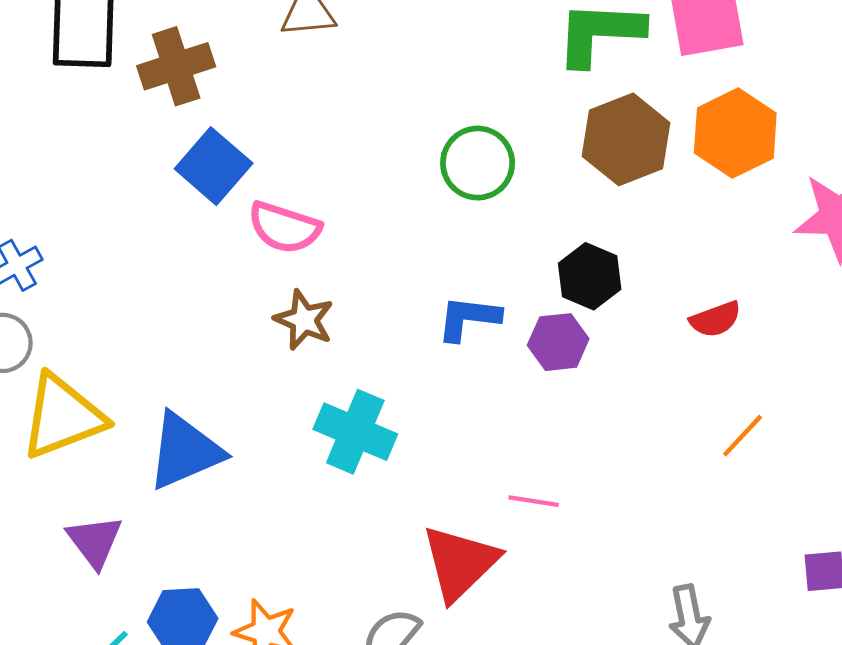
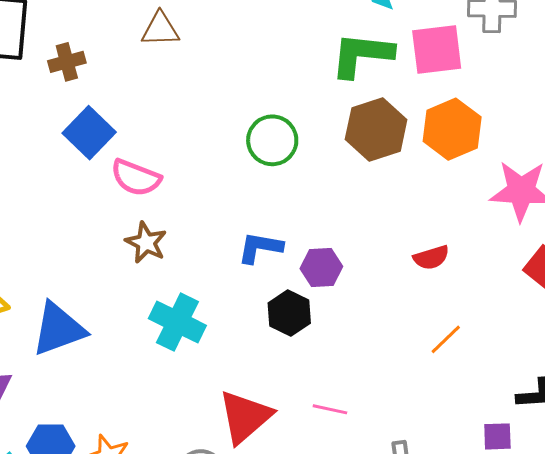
brown cross: (176, 66) -> (67, 62), size x0.7
black hexagon: (590, 276) -> (289, 313), moved
pink line: (534, 501) -> (330, 409), moved

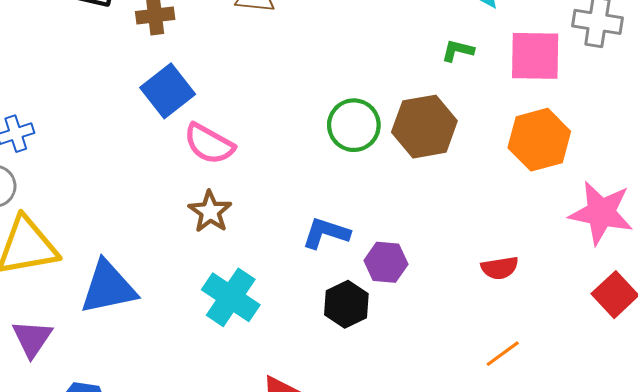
green L-shape: (362, 55) -> (458, 51), size x0.5
brown hexagon: (376, 130) -> (424, 127), moved

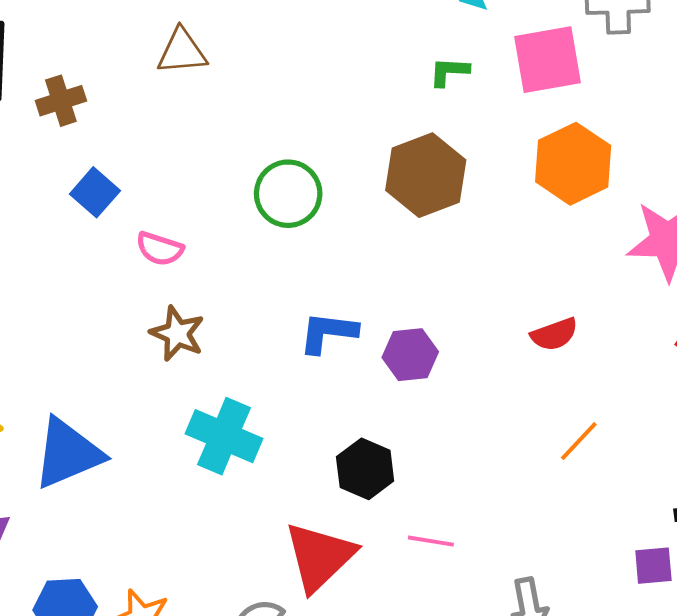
blue square: (168, 91) -> (95, 192), size x0.7
green circle: (354, 125) -> (288, 194), moved
pink semicircle: (209, 144) -> (160, 249), size x0.7
black hexagon: (346, 304) -> (365, 469), moved

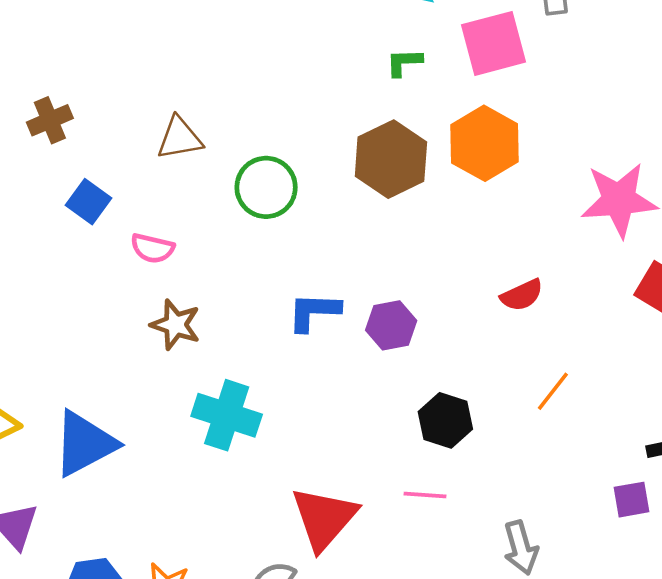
brown triangle: (182, 51) -> (180, 138), moved
orange hexagon: (573, 164) -> (485, 143), moved
black hexagon: (365, 469) -> (445, 420), moved

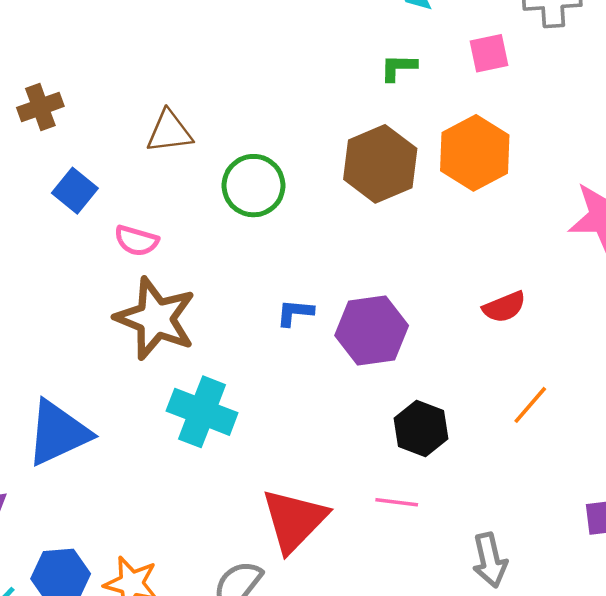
pink square: (493, 43) -> (489, 53), size x0.6
blue L-shape: (314, 312) -> (295, 313), size x0.7
brown star: (176, 325) -> (156, 318), size x1.6
purple hexagon: (391, 325) -> (372, 330), size x1.4

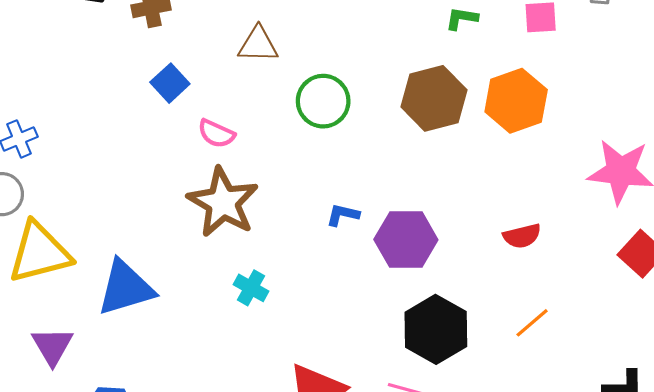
cyan cross: (202, 412) -> (251, 288), size x0.6
black hexagon: (421, 429) -> (436, 329), size x1.4

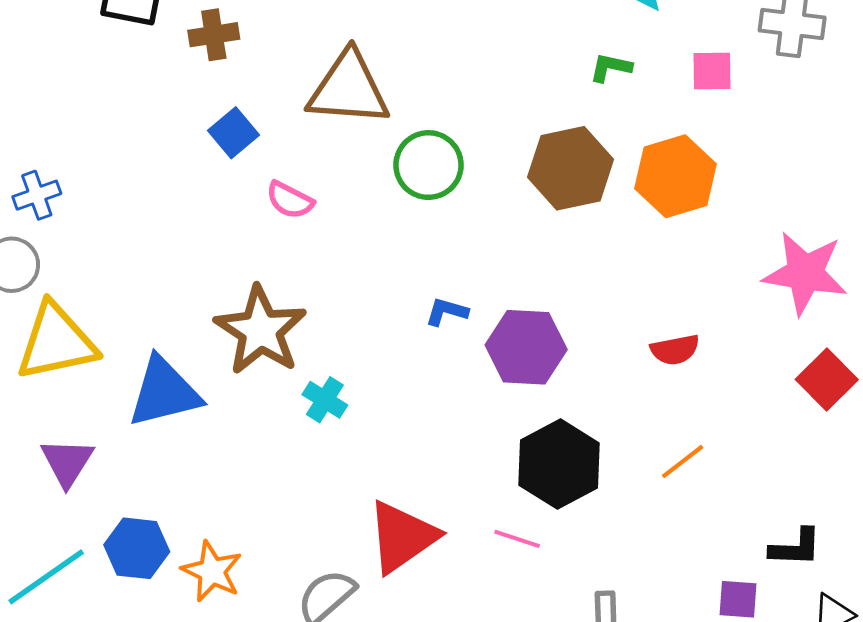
brown triangle: (258, 45) -> (349, 89), size x1.6
brown star: (223, 202) -> (261, 330), moved

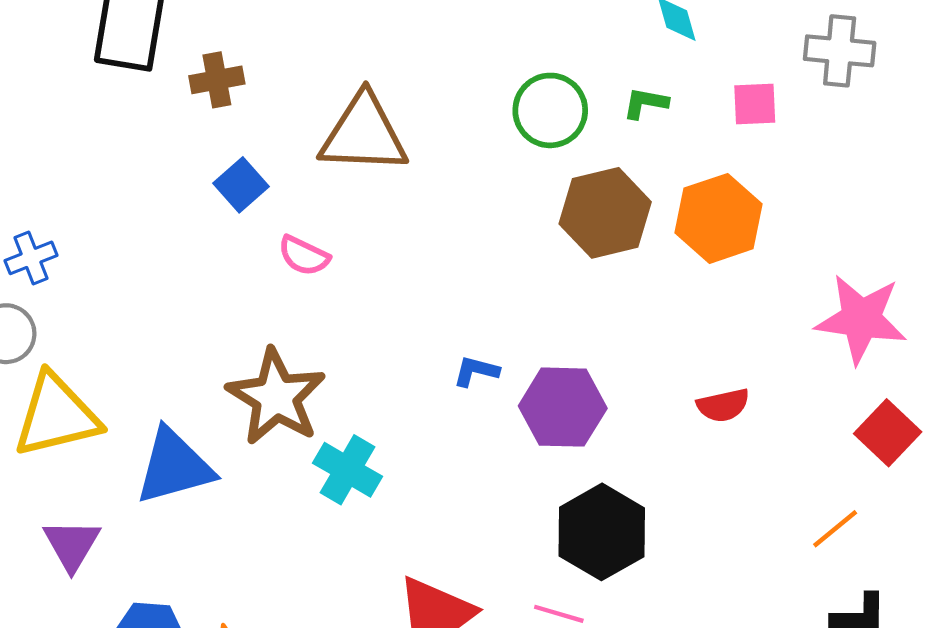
green circle: (428, 165) -> (550, 110), moved
cyan cross: (325, 400) -> (347, 470), size x1.4
orange line: (683, 462) -> (835, 529), moved

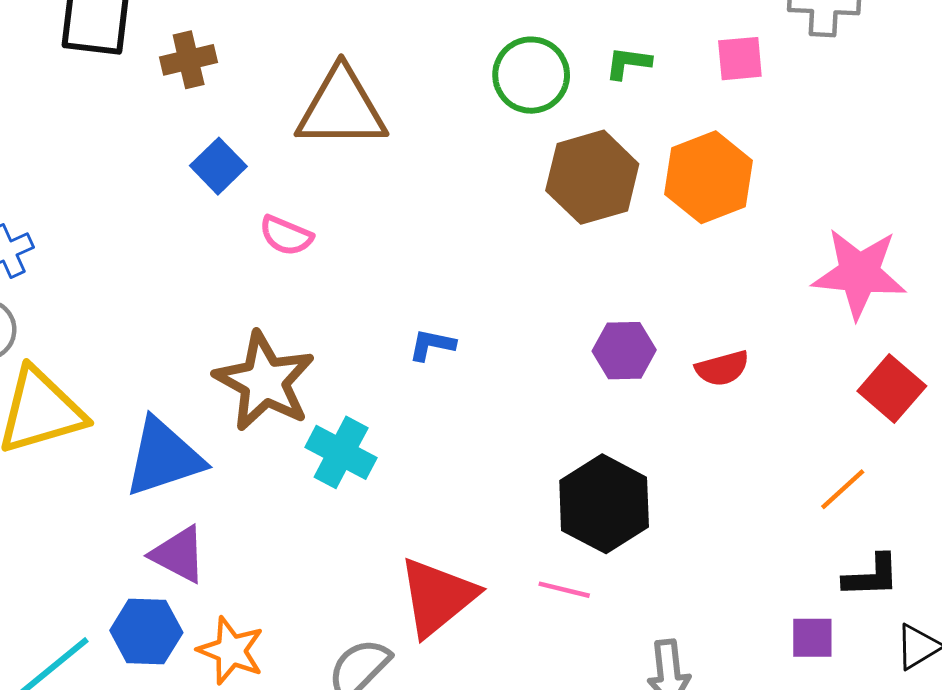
blue L-shape: (476, 371) -> (432, 345), moved
purple hexagon: (563, 407) -> (624, 351), moved, size x0.7
purple triangle: (72, 545) -> (179, 554), moved, turned -30

